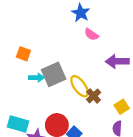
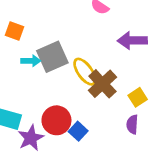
brown cross: (94, 96) -> (102, 84), size x1.5

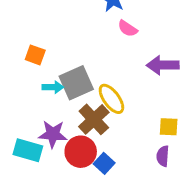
brown cross: (102, 84) -> (94, 119), moved
yellow square: (138, 97) -> (169, 127), turned 36
purple star: (31, 138) -> (53, 134), moved, turned 30

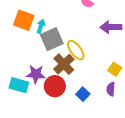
orange square: (35, 55) -> (24, 20), size x1.5
cyan arrow: (53, 87) -> (41, 26), moved, turned -72
yellow square: (169, 127) -> (115, 69), turned 32
blue square: (104, 163) -> (83, 94), moved

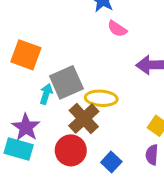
cyan arrow: (41, 26) -> (46, 94), moved
yellow ellipse: (76, 50) -> (101, 98), turned -50
purple star: (36, 74) -> (26, 127), moved, turned 30

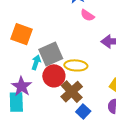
brown cross: (84, 119) -> (72, 92), moved
cyan rectangle: (19, 149) -> (16, 102), turned 72
red circle: (71, 150) -> (54, 76), moved

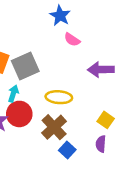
gray square: (51, 54) -> (25, 66), moved
red circle: (54, 76) -> (19, 114), moved

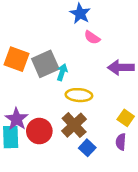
cyan arrow: (13, 94) -> (62, 72), moved
red circle: (19, 114) -> (39, 131), moved

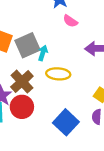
brown cross: (74, 125) -> (22, 82), moved
blue square: (87, 148) -> (66, 122), size x1.6

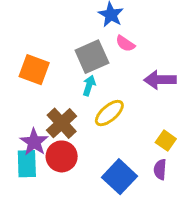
gray square: (27, 45) -> (92, 57), moved
yellow ellipse: (58, 74) -> (109, 113), turned -45

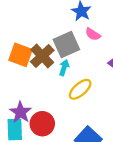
brown cross: (62, 123) -> (42, 56), moved

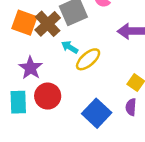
cyan arrow: (64, 67) -> (70, 47), moved, turned -77
purple star: (20, 112) -> (31, 68), moved

